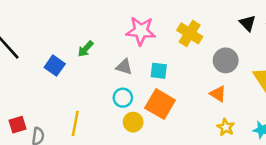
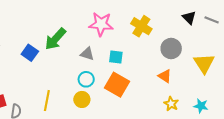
green arrow: (86, 49) -> (55, 39), size x1.6
yellow circle: (133, 122) -> (82, 99), moved

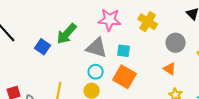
gray triangle: (87, 54) -> (97, 48), size x1.6

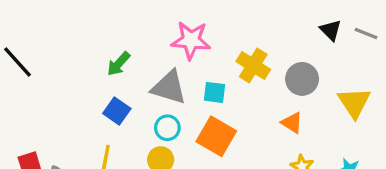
yellow cross: (148, 22) -> (253, 65), moved
green arrow: (67, 34) -> (119, 64), size x0.7
blue square: (43, 47) -> (117, 111), moved

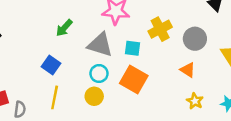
yellow cross: (253, 65) -> (160, 29), turned 30
blue square: (117, 111) -> (51, 65), moved

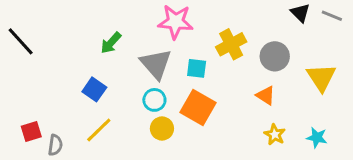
gray triangle: (100, 45) -> (156, 64), turned 32
yellow circle: (94, 96) -> (162, 129), moved
yellow line: (55, 97) -> (99, 130), turned 35

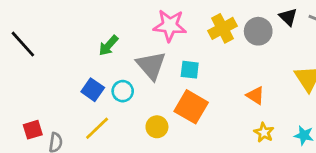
yellow cross: (231, 44) -> (223, 28), moved
gray circle: (275, 56) -> (258, 31), moved
cyan circle: (154, 100) -> (123, 91), moved

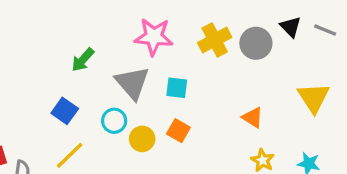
cyan circle: (123, 91) -> (114, 121), moved
orange square: (191, 107) -> (178, 131), size x0.6
yellow circle: (157, 127) -> (142, 139), moved

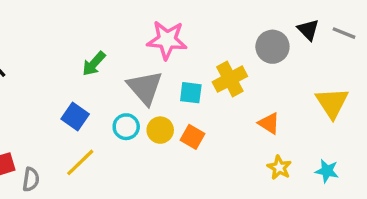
yellow cross: (215, 40) -> (230, 79), moved
yellow circle: (142, 139) -> (160, 130), moved

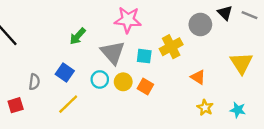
gray semicircle: (31, 179) -> (34, 82), moved

